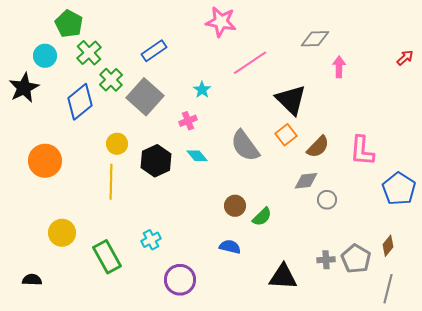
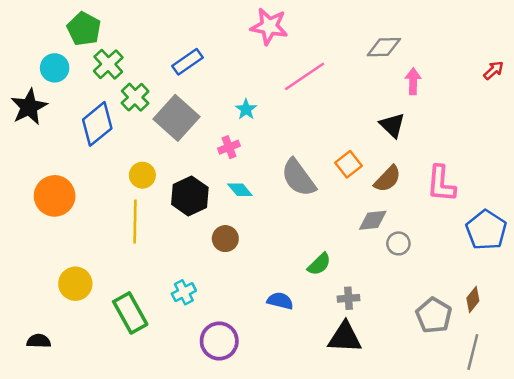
black triangle: (291, 100) -> (392, 125), moved, size x0.7
brown circle: (235, 206) -> (225, 239), moved
gray cross: (326, 260) -> (348, 298), moved

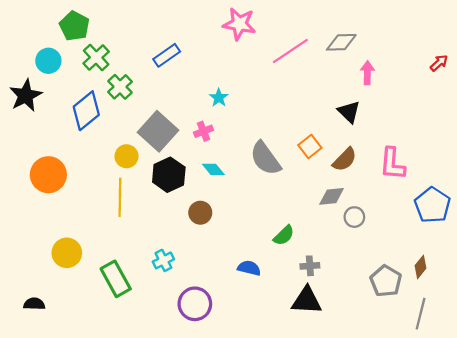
pink line: (305, 76) -> (290, 51), moved
gray square: (177, 118) -> (158, 131), moved

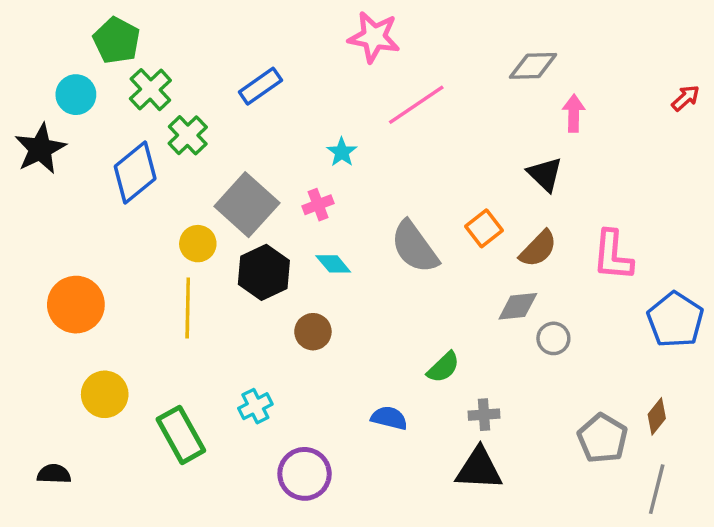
pink line: (290, 51) -> (416, 105), moved
orange circle: (48, 175) -> (76, 305), moved

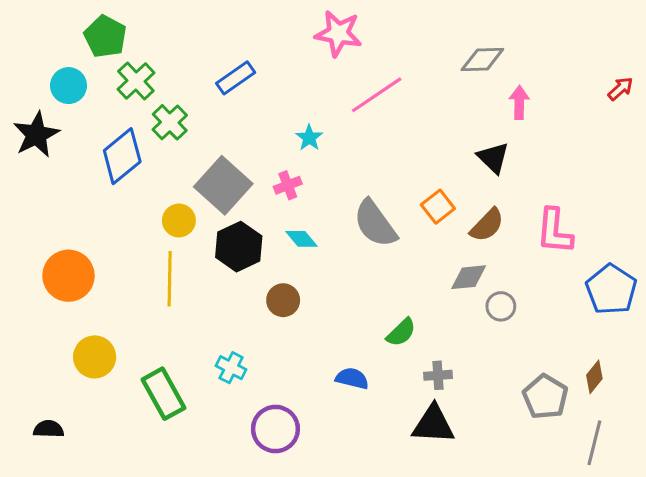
cyan cross: (255, 406) -> (231, 368), turned -36

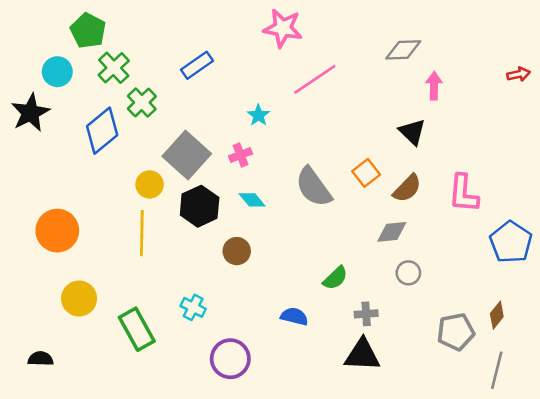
red arrow: (620, 89) -> (519, 74), turned 30
gray circle: (501, 306) -> (408, 273), moved
gray pentagon: (545, 397) -> (456, 332), turned 30

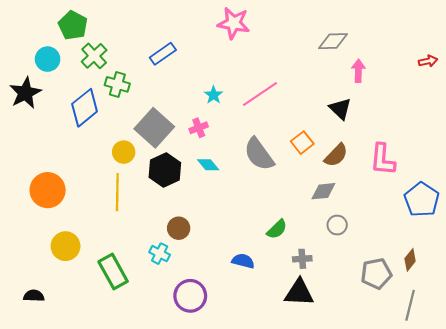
pink line: (315, 79) -> (260, 94), moved
green cross: (142, 102) -> (117, 84), turned -30
brown circle: (237, 251) -> (179, 228), moved

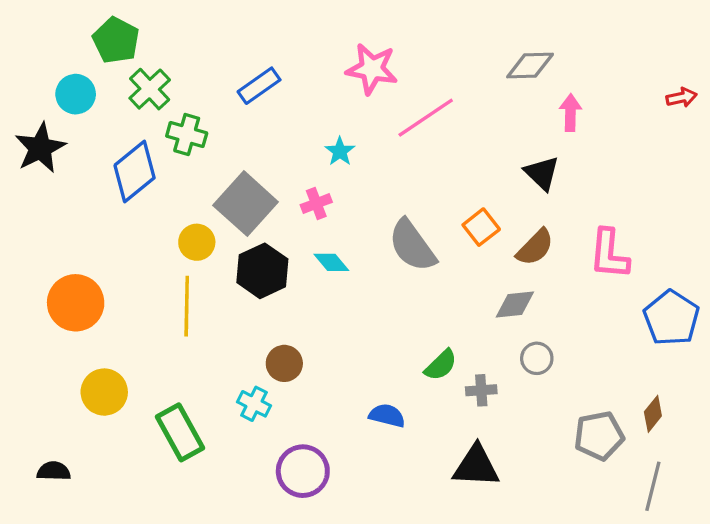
pink star: (234, 23) -> (372, 69), moved
pink line: (260, 94) -> (426, 118), moved
gray cross: (302, 259) -> (481, 390), moved

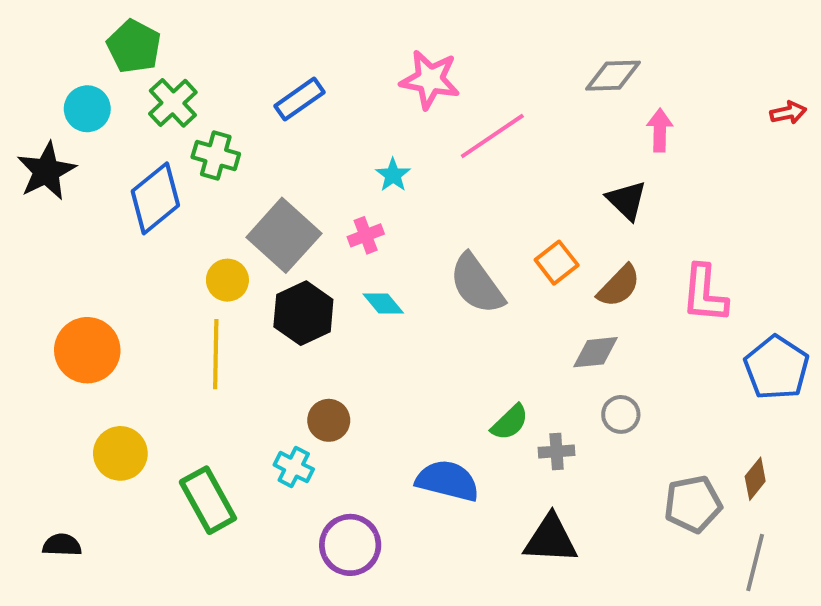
blue semicircle: (387, 416) -> (447, 481), size x1.5

